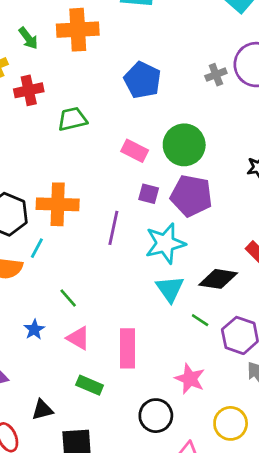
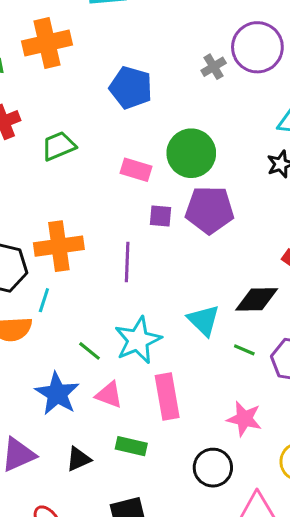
cyan star: (165, 243) -> (138, 340), moved
blue star: (34, 330) -> (57, 394), size x1.8
black triangle: (42, 410) -> (78, 459), moved

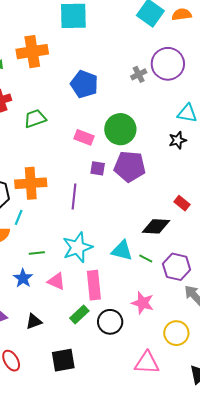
cyan triangle: (204, 320) -> (122, 251), moved, turned -35
green line: (90, 351) -> (37, 253), moved, turned -49
blue star: (57, 394) -> (23, 278), size x0.7
green rectangle: (131, 446) -> (79, 314), moved, turned -60
black circle: (213, 468) -> (110, 322), moved

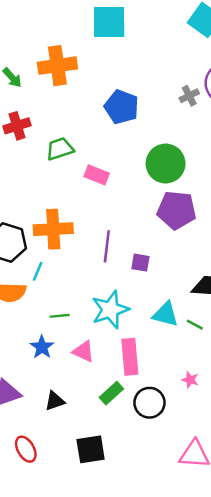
pink rectangle: (84, 137) -> (97, 175), moved
purple square: (98, 168) -> (140, 263), moved
pink star: (143, 303) -> (190, 380), size x0.6

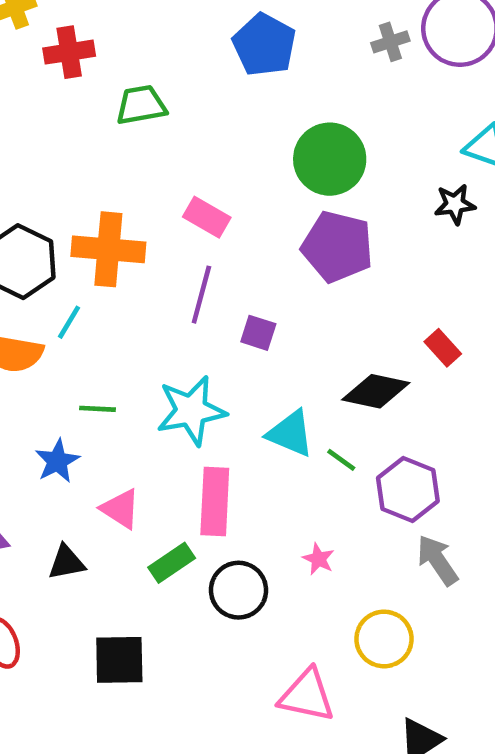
pink rectangle: (97, 175) -> (207, 217), moved
pink triangle: (83, 351) -> (120, 509), moved

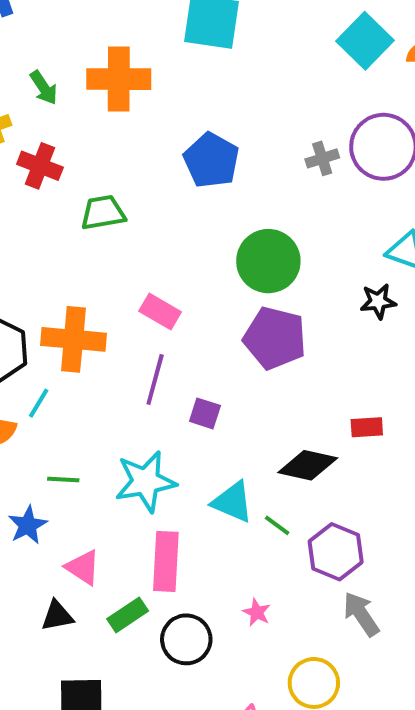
red cross: (69, 52) -> (40, 166), turned 30
red rectangle: (443, 348) -> (367, 427), turned -52
black triangle: (66, 562) -> (57, 616), moved

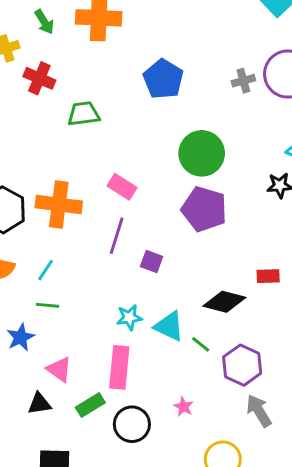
cyan line: (39, 403) -> (46, 270), moved
cyan star: (146, 481) -> (129, 317), moved, size x0.6

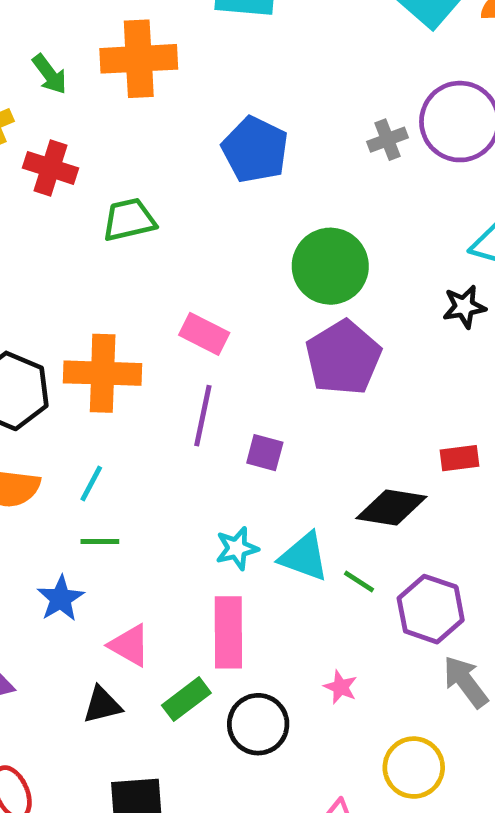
purple pentagon: (204, 209) -> (343, 358), turned 30

